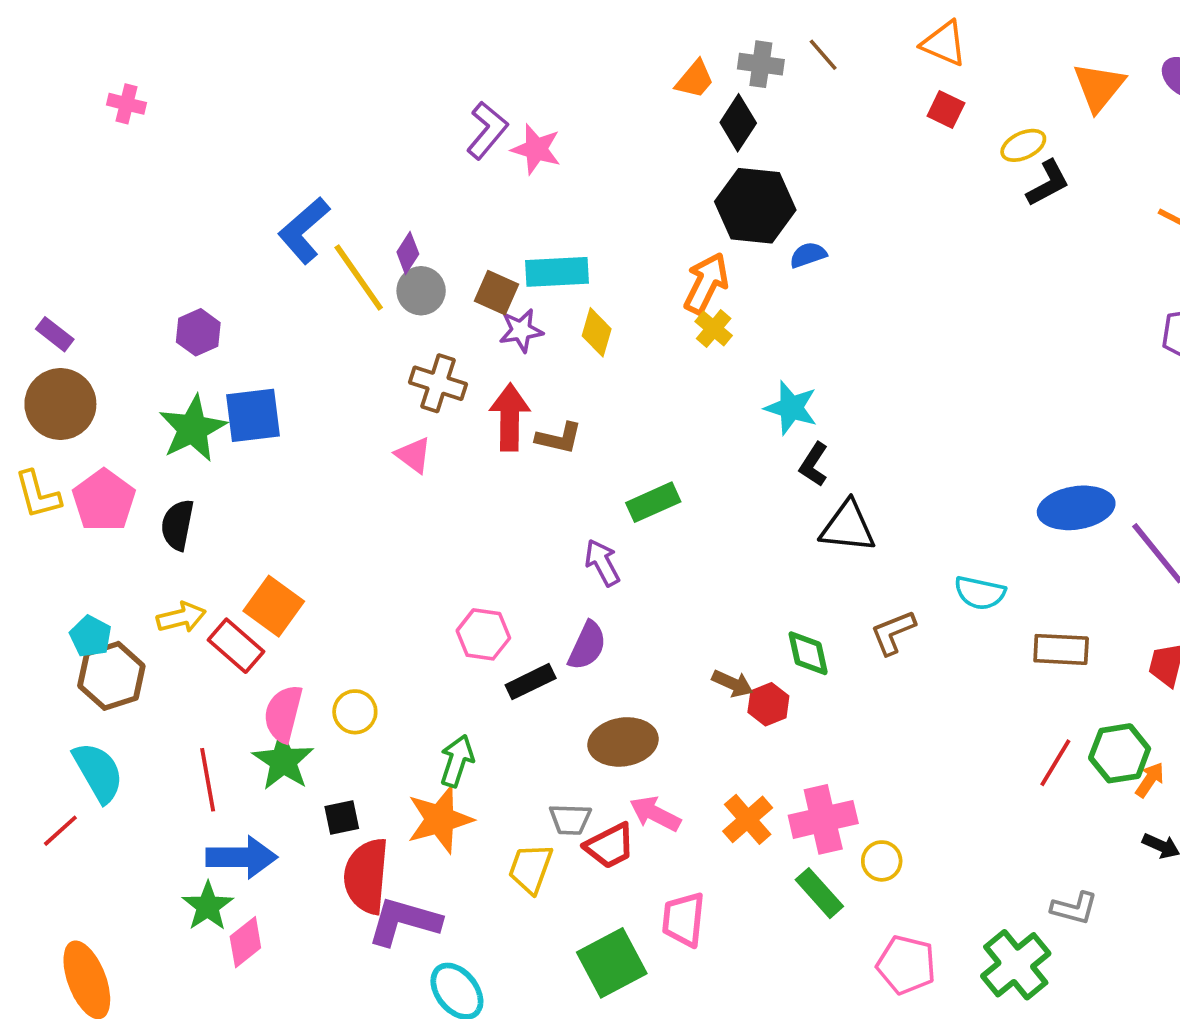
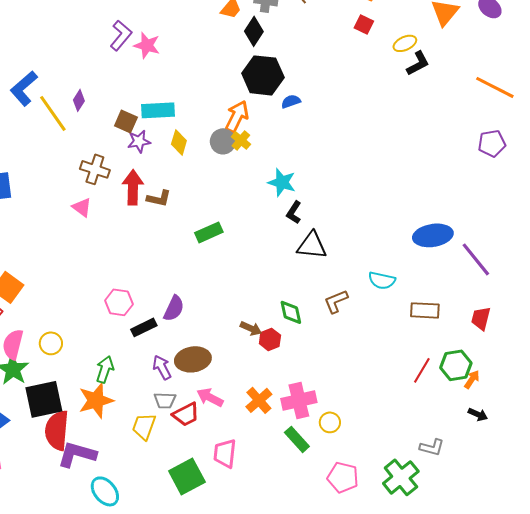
gray circle: (421, 291) -> (223, 141), moved
purple arrow: (602, 563) -> (162, 367), moved
black square: (342, 818) -> (44, 399), size x2.0

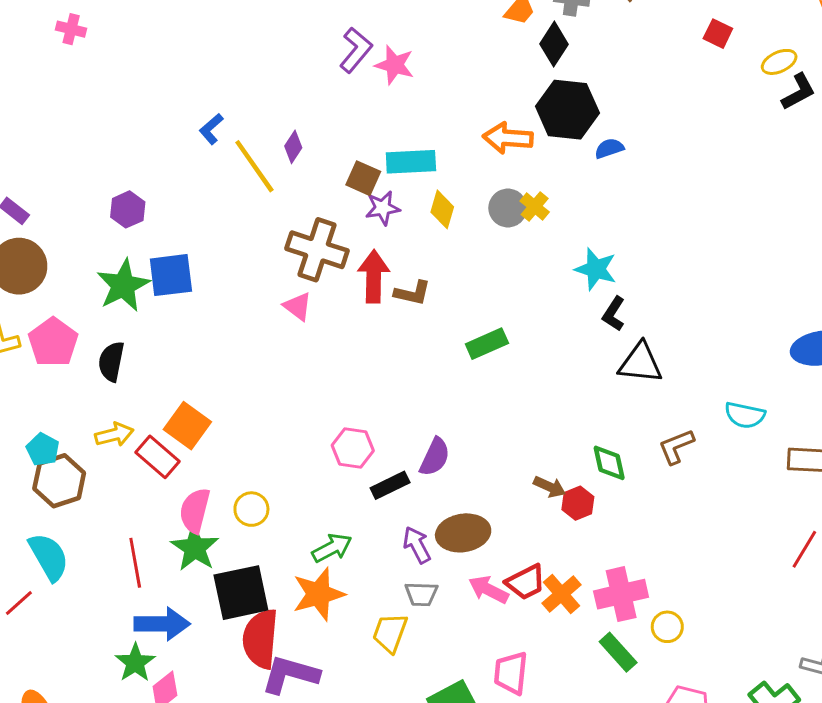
blue L-shape: (24, 88) -> (211, 129), size x0.6
orange arrow: (237, 116) -> (508, 138), moved, turned -112
brown cross: (95, 169) -> (317, 250), size x1.4
green arrow: (105, 369) -> (332, 548), turned 44
red trapezoid: (186, 414) -> (526, 582), moved

